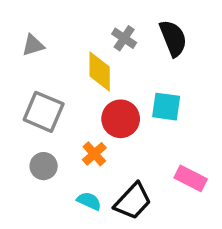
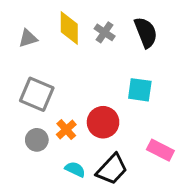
yellow diamond: (100, 72) -> (69, 28), moved
red circle: (121, 119) -> (103, 122), moved
orange cross: (94, 154) -> (66, 130), moved

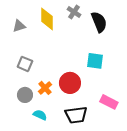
gray cross: (105, 32) -> (74, 12), moved
gray square: (37, 94) -> (25, 64), size x0.7
cyan semicircle: (75, 169) -> (40, 115), moved
black trapezoid: (112, 169) -> (76, 115), turned 40

